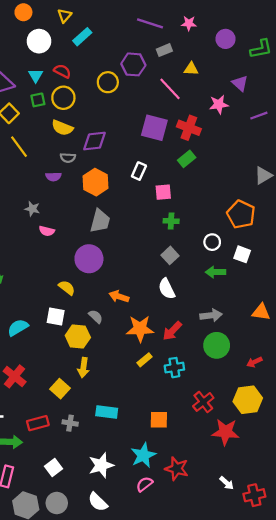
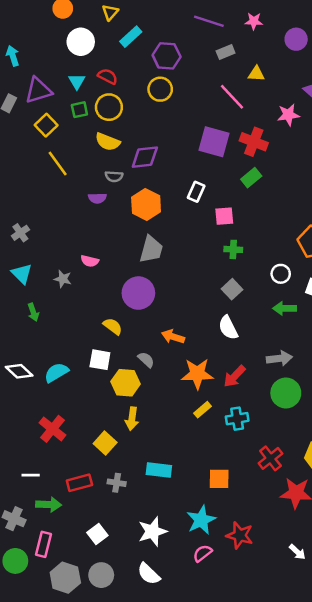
purple hexagon: (133, 64) -> (167, 56), moved
gray star: (32, 209) -> (63, 279), moved

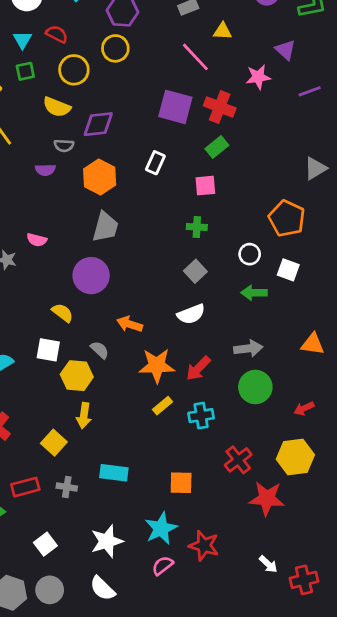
yellow circle: (109, 107) -> (74, 70), moved
pink square: (224, 216) -> (205, 186), moved
white semicircle: (228, 328) -> (191, 314), turned -85

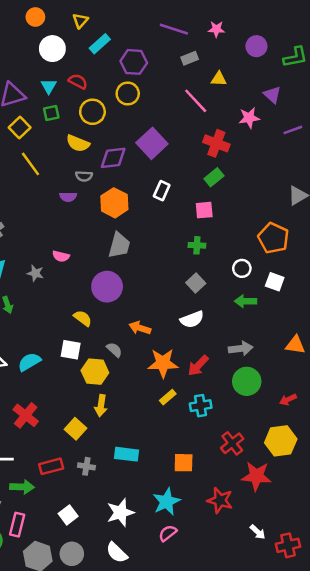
purple square: (175, 107) -> (152, 143), moved, turned 32
red star: (204, 546) -> (220, 500), moved

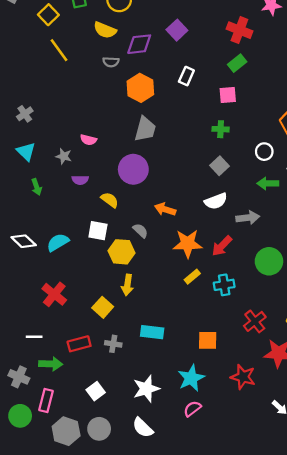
purple square: (152, 143) -> (177, 30), size x0.7
purple semicircle: (68, 197) -> (80, 180), moved
gray arrow: (241, 349) -> (248, 218), moved

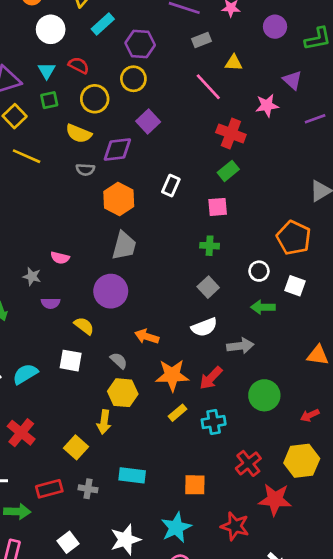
purple square: (177, 30) -> (148, 121), moved
yellow line: (59, 50) -> (27, 156), turned -30
yellow hexagon: (122, 252) -> (123, 393), moved

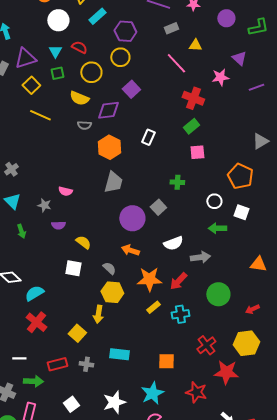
pink square: (218, 207) -> (197, 152), moved
gray square: (208, 287) -> (158, 207), moved
purple circle: (111, 291) -> (132, 218), moved
cyan semicircle: (25, 374) -> (34, 293), moved

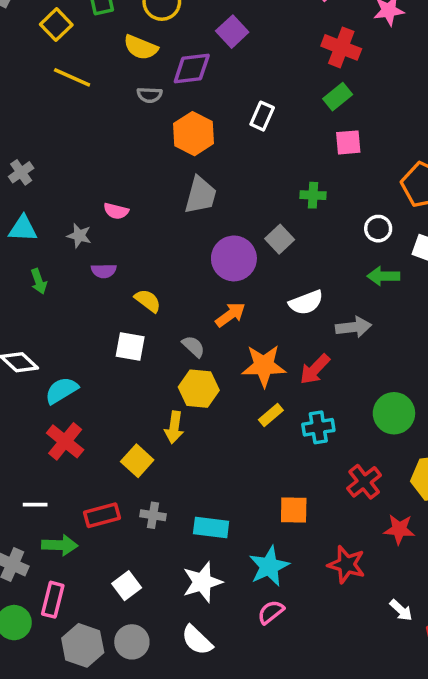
cyan triangle: (12, 201) -> (23, 229), turned -42
orange arrow: (130, 250) -> (230, 315), turned 126
green circle: (218, 294) -> (394, 413), moved
cyan rectangle: (119, 354) -> (211, 528), moved
red star: (226, 372) -> (399, 529), size x0.7

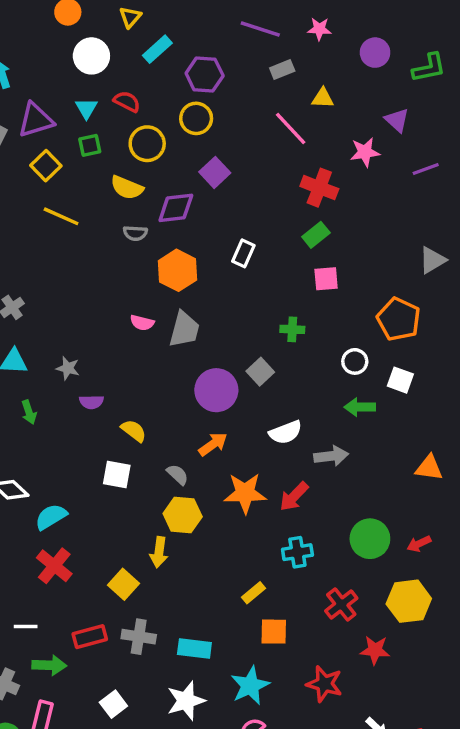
pink semicircle: (116, 211) -> (142, 323), moved
yellow rectangle: (271, 415) -> (253, 593), moved
gray cross: (153, 515) -> (139, 637), size x1.4

